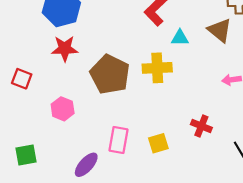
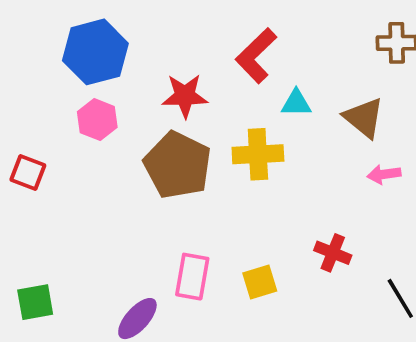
brown triangle: (220, 30) -> (364, 118), moved
red star: (65, 49) -> (185, 96), moved
pink hexagon: (63, 109) -> (97, 120), moved

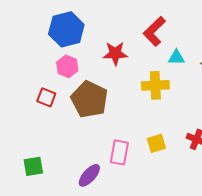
brown pentagon: (178, 165) -> (89, 99), moved
red square: (28, 172) -> (46, 97), moved
yellow square: (260, 282) -> (156, 143), moved

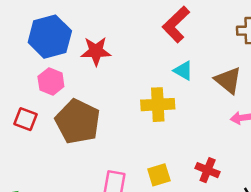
red L-shape: (154, 31) -> (176, 24), moved
red star: (115, 53) -> (96, 51), moved
cyan triangle: (176, 57) -> (183, 71), turned 30

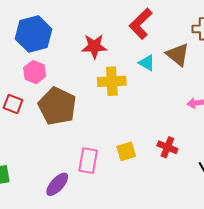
red star: (96, 51) -> (94, 46), moved
brown triangle: (228, 80) -> (178, 55), moved
yellow cross: (158, 105) -> (112, 81), moved

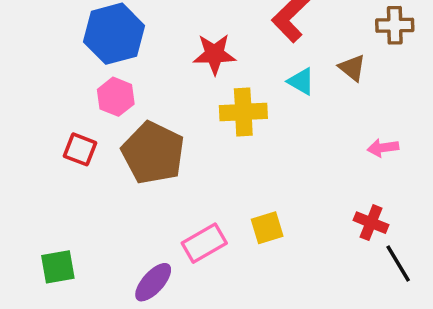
brown triangle: (178, 55) -> (352, 68), size x0.7
red cross: (167, 147) -> (371, 223), moved
pink rectangle: (88, 161) -> (204, 243), turned 50

